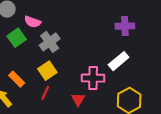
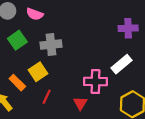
pink semicircle: (33, 22) -> (35, 14), moved
gray cross: (50, 42) -> (51, 45), turned 30
yellow square: (47, 71) -> (38, 72), moved

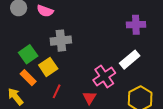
green square: (17, 40) -> (28, 54), moved
pink cross: (96, 81) -> (104, 76), turned -35

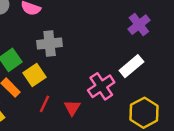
purple cross: (136, 25) -> (139, 25), turned -36
red triangle: (89, 98) -> (72, 108), moved

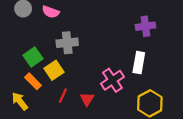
purple cross: (139, 25) -> (145, 26), turned 30
white rectangle: (131, 66) -> (139, 63), turned -40

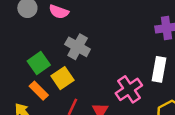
gray cross: (67, 43) -> (78, 47), turned 35

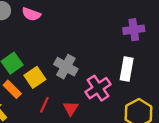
gray cross: (78, 47) -> (66, 67), moved

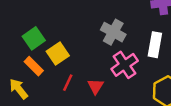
gray cross: (66, 67) -> (113, 32), moved

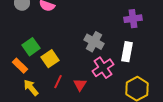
orange rectangle: (34, 66) -> (20, 66), moved
yellow arrow: (19, 89) -> (31, 88), moved

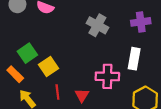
gray cross: (94, 42) -> (97, 25), moved
pink cross: (103, 68) -> (107, 76), turned 35
red line: (58, 82) -> (57, 92), turned -32

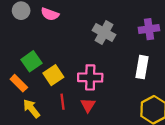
pink cross: (107, 76) -> (90, 77), moved

